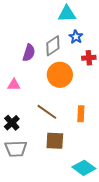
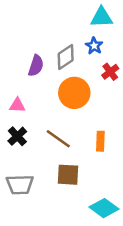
cyan triangle: (67, 14) -> (102, 17), moved
red cross: (89, 58) -> (110, 72), turned -32
black cross: (12, 123) -> (17, 136), moved

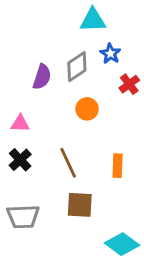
cyan triangle: (102, 17) -> (93, 20), moved
orange circle: (74, 93) -> (87, 109), size x0.6
brown line: (58, 139) -> (68, 163), turned 30

